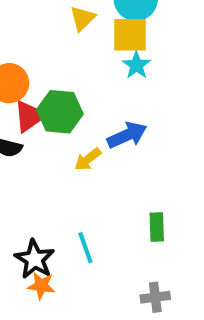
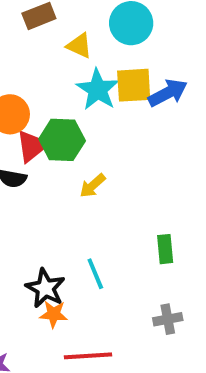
yellow triangle: (83, 18) -> (79, 46), turned -48
yellow square: (130, 35) -> (134, 85), moved
cyan star: (137, 65) -> (98, 90), moved, size x1.5
blue arrow: (127, 135) -> (168, 93), moved

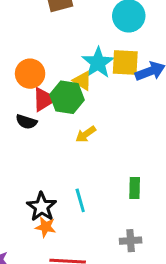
yellow triangle: (79, 46) -> (82, 81), moved

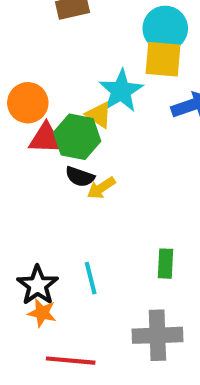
yellow square: (125, 63) -> (163, 59), moved
red triangle: (44, 99) -> (46, 139), turned 32
black semicircle: (26, 122) -> (80, 177), moved
gray cross: (131, 241) -> (157, 335), size x1.6

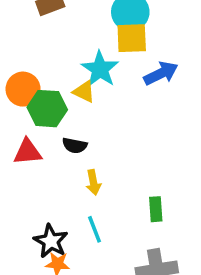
green hexagon: (77, 137) -> (47, 109), moved
red triangle: (46, 139) -> (27, 152), moved
yellow arrow: (101, 188) -> (93, 182), moved, turned -60

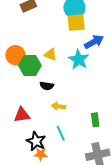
cyan star: (100, 69) -> (79, 59), moved
red triangle: (27, 152) -> (22, 115), moved
yellow arrow: (93, 182) -> (59, 106), turned 112

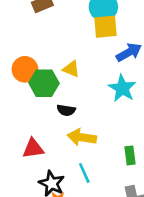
cyan star: (79, 59) -> (122, 88), moved
yellow arrow: (59, 106) -> (82, 137), size x1.5

